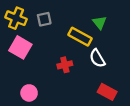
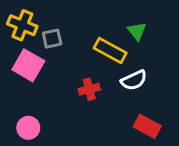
gray square: (44, 19) -> (52, 39), moved
white semicircle: (97, 58) -> (134, 80), turned -84
pink circle: (29, 93) -> (28, 128), moved

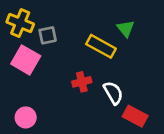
white semicircle: (134, 80) -> (113, 93), moved, turned -95

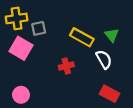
yellow cross: (20, 23) -> (17, 18), turned -30
green triangle: (126, 28) -> (112, 35), moved
white semicircle: (113, 93) -> (104, 59), moved

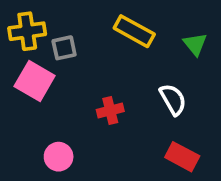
green triangle: (112, 35) -> (195, 44), moved
yellow rectangle: (82, 37) -> (134, 31), moved
pink circle: (21, 95) -> (59, 157), moved

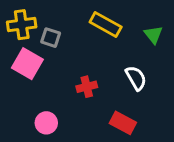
gray square: (64, 48) -> (51, 38), turned 30
red rectangle: (182, 157) -> (123, 123), moved

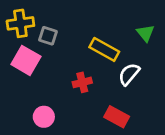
yellow rectangle: (106, 25) -> (104, 49), moved
white semicircle: (136, 78) -> (129, 74), turned -110

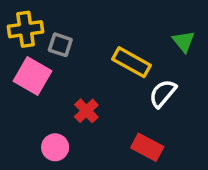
red cross: (82, 82) -> (86, 111), moved, turned -30

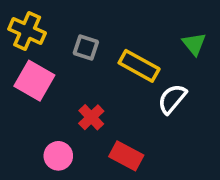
yellow cross: (26, 29) -> (27, 31), turned 32
gray square: (60, 45) -> (86, 48), moved
red rectangle: (147, 147) -> (126, 156), moved

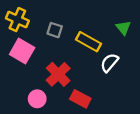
red cross: (91, 117) -> (58, 74), size x1.5

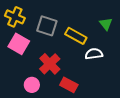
gray square: (55, 30) -> (47, 26), size x1.5
white semicircle: (109, 63) -> (94, 54), turned 42

